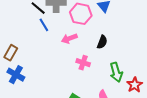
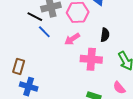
pink cross: (83, 63) -> (91, 59), size x1.5

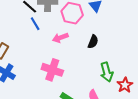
pink cross: (91, 59) -> (52, 70), moved

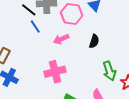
pink cross: (52, 70) -> (55, 72), turned -30

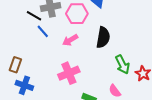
black semicircle: (94, 41) -> (103, 37), size x1.5

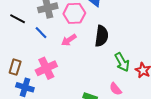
black line: (34, 16) -> (18, 19), moved
pink cross: (69, 73) -> (46, 68), moved

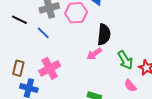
pink arrow: (69, 40) -> (94, 54), moved
pink semicircle: (116, 89) -> (130, 86), moved

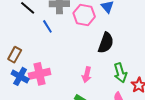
pink arrow: (94, 54) -> (87, 75), moved, turned -56
pink cross: (50, 68) -> (40, 74), moved

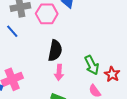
black semicircle: (106, 43) -> (55, 51), moved

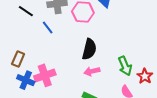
pink arrow: (59, 72) -> (92, 71), turned 70

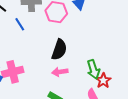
red star: (145, 76) -> (103, 81), moved

